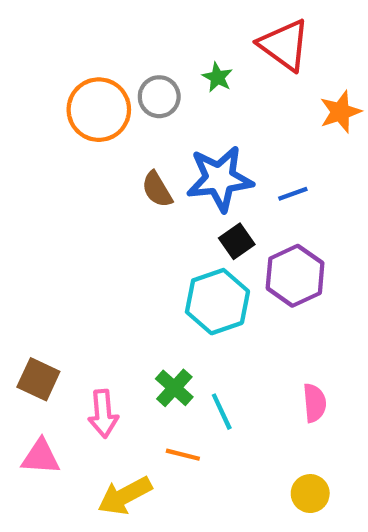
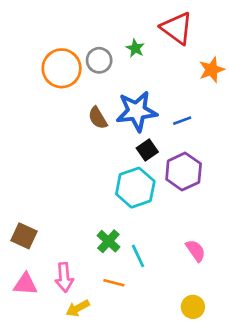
pink semicircle: (314, 403) -> (196, 251), turned -30
pink arrow: (103, 414) -> (64, 277), moved
yellow arrow: (125, 496) -> (78, 308), size x0.7

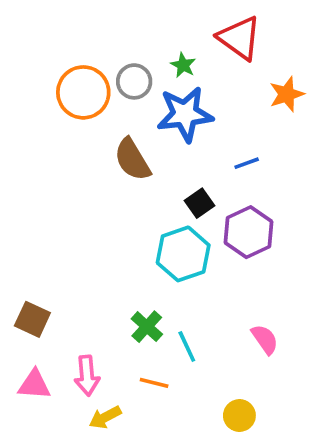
blue star: (137, 111) -> (185, 114), moved
brown semicircle: (98, 118) -> (132, 160), size x1.4
yellow circle: (193, 307) -> (239, 416), moved

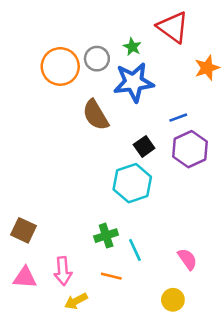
purple hexagon: (248, 232) -> (190, 149), moved
green cross: (147, 327) -> (106, 236), turned 30
pink semicircle: (265, 339) -> (187, 259), moved

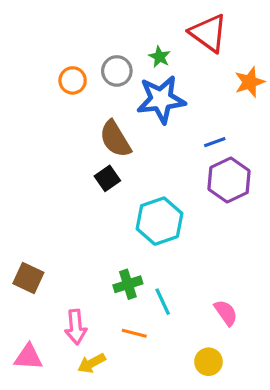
orange circle: (60, 66) -> (73, 80), size x0.6
black square: (144, 146) -> (107, 178), moved
pink triangle: (25, 277) -> (28, 357), moved

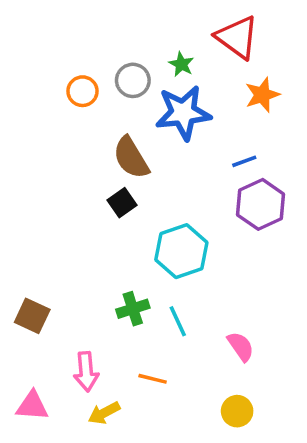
orange star: (250, 82) -> (262, 95), moved
green cross: (128, 284) -> (133, 309), moved
cyan line: (163, 302) -> (178, 321), moved
pink semicircle: (226, 313) -> (241, 346), moved

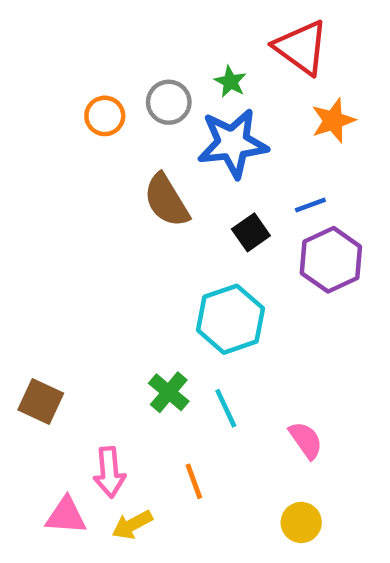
black square: (122, 203) -> (251, 232), moved
green cross: (133, 309) -> (169, 392), turned -32
orange line: (153, 379) -> (194, 481), turned 56
pink triangle: (32, 406) -> (66, 516), moved

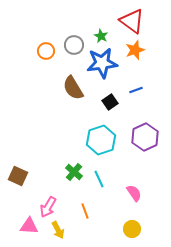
orange star: (333, 120) -> (135, 50), moved
purple hexagon: (331, 260) -> (145, 137), moved
pink arrow: (109, 472) -> (48, 207), turned 35
yellow arrow: (132, 525) -> (58, 230), turned -90

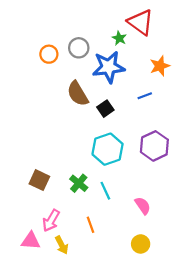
green star: (101, 36) -> (119, 38), moved
orange star: (135, 50) -> (160, 66), moved
black square: (110, 102) -> (105, 109), moved
brown square: (18, 176) -> (39, 180), moved

